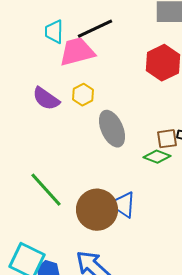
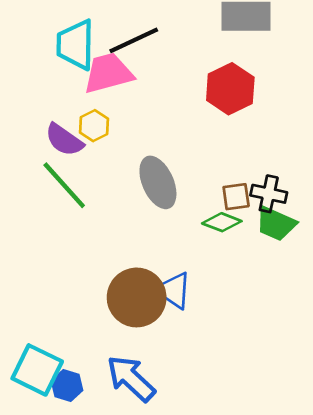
cyan trapezoid: (54, 32) -> (76, 45), size x1.5
yellow hexagon: (83, 95) -> (94, 126), moved
green line: (46, 190) -> (64, 185), moved

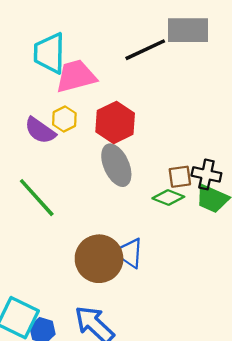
black line: (134, 40) -> (145, 50), moved
red hexagon: (230, 89) -> (115, 122), moved
green line: (64, 185) -> (37, 198), moved

